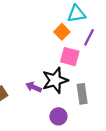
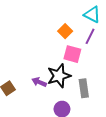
cyan triangle: (77, 14) -> (92, 15), moved, turned 36

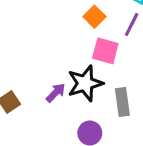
purple arrow: (39, 82) -> (56, 93), turned 112

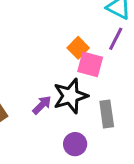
orange square: (94, 17) -> (78, 48), moved

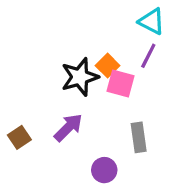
black star: (71, 96) -> (80, 77), moved
purple arrow: (42, 105) -> (68, 128), size x1.4

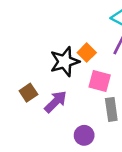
pink square: (121, 83) -> (100, 81), moved
brown square: (19, 137) -> (28, 93), moved

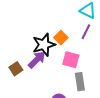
purple arrow: (56, 102) -> (37, 60), moved

